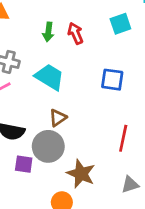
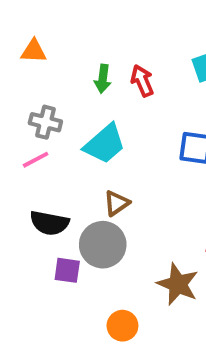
cyan trapezoid: (50, 77) -> (105, 144), turned 108
brown star: (81, 174) -> (178, 284), moved

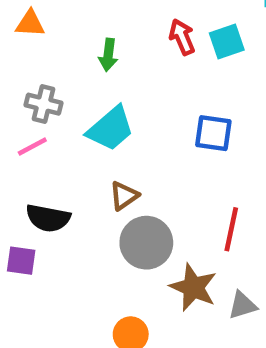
red arrow: (142, 81) -> (182, 37), moved
gray circle: (103, 245) -> (146, 243), moved
purple square: (67, 270) -> (21, 261), moved

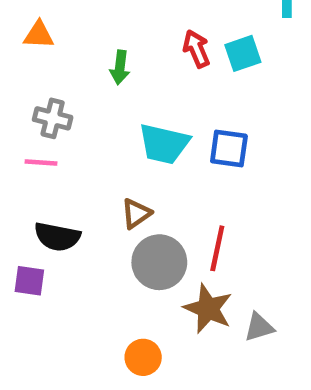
cyan trapezoid: (111, 129) -> (164, 144), moved, turned 54
pink line: (32, 147) -> (41, 162), turned 32
red line: (231, 229) -> (217, 248), moved

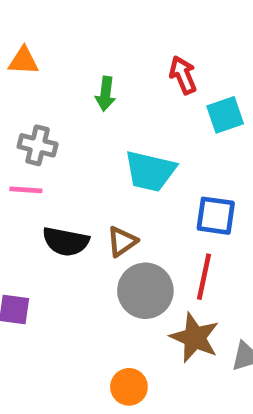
cyan square: (243, 53) -> (225, 115), moved
blue square: (229, 149) -> (216, 216), moved
black semicircle: (57, 237) -> (66, 241), moved

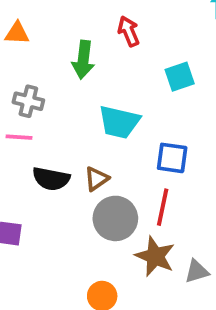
red arrow: (183, 75) -> (129, 31), moved
green arrow: (106, 94) -> (83, 60), size x1.4

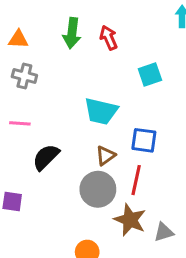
green arrow: (83, 60) -> (72, 33), moved
gray cross: (28, 101) -> (24, 76), moved
black semicircle: (51, 179) -> (46, 157), turned 124
brown triangle: (96, 179) -> (106, 156), moved

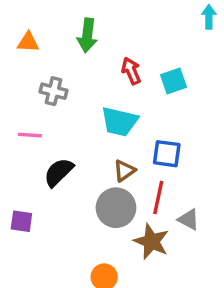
red arrow: (109, 38) -> (131, 71), moved
gray cross: (24, 76) -> (53, 91), moved
gray triangle: (164, 232) -> (189, 220), moved, turned 45

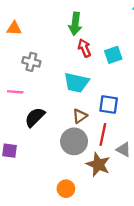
green arrow: (87, 35) -> (75, 24), moved

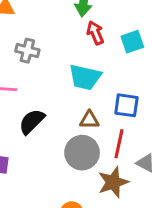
brown triangle: (80, 116) -> (89, 120), turned 35
brown star: (98, 164) -> (113, 182), turned 30

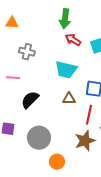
red arrow: (95, 33) -> (73, 40), turned -35
gray circle: (82, 153) -> (39, 138), moved

